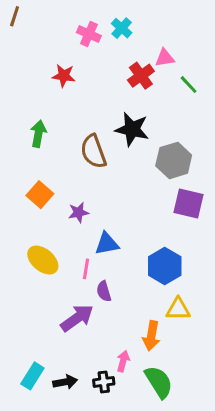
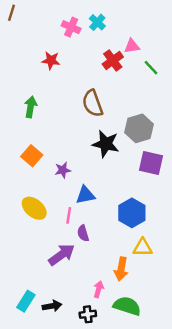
black star: (132, 129) -> (106, 144), moved
brown semicircle: (93, 152) -> (93, 103), moved
black cross: (104, 382) -> (88, 314), moved
green semicircle: (159, 382) -> (127, 306), turned -40

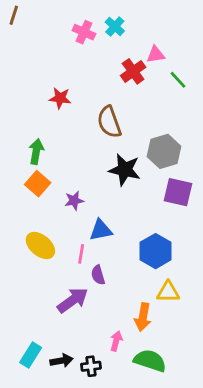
red star: (51, 60) -> (60, 98), moved
green arrow: (31, 107) -> (36, 151), moved
black cross: (88, 314) -> (91, 366), moved

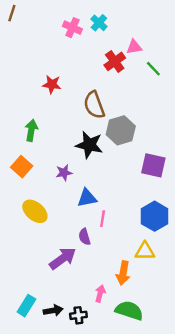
gray hexagon: (164, 151) -> (121, 130), moved
black star: (125, 170) -> (89, 145), moved
orange square: (38, 184) -> (22, 167), moved
blue hexagon: (156, 251) -> (155, 216), moved
pink line: (81, 254) -> (103, 219), moved

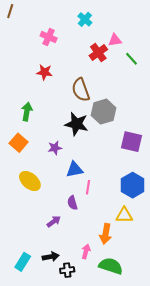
pink cross: (72, 28) -> (49, 37), moved
purple arrow: (63, 258) -> (54, 221), size x0.6
black arrow: (53, 310) -> (51, 257), moved

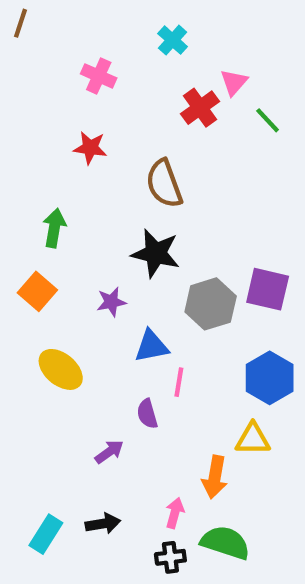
pink triangle: (115, 40) -> (234, 82), turned -40
gray hexagon: (103, 112) -> (211, 304), moved
black cross: (67, 270) -> (170, 557), moved

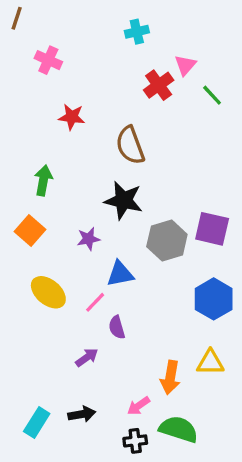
cyan cross: (173, 40) -> (137, 32), turned 35
pink cross: (99, 76) -> (48, 60), moved
pink line: (179, 382) -> (95, 302), moved, turned 35
yellow triangle: (253, 439) -> (210, 362), moved
pink arrow: (175, 513) -> (139, 406), turned -140

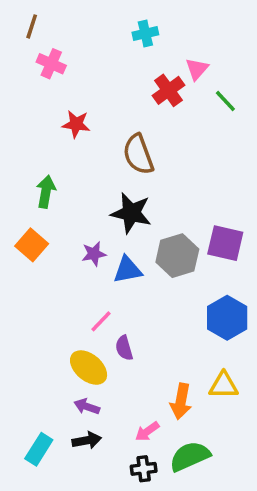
brown line: (17, 18) -> (32, 26), moved
blue triangle: (120, 274) -> (128, 270), moved
yellow ellipse: (48, 292) -> (89, 368), moved
purple arrow: (87, 357) -> (87, 407), moved, turned -125
green semicircle: (179, 429) -> (190, 456), turned -42

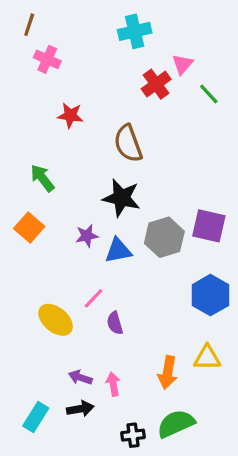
cyan cross: (145, 34) -> (135, 31), size x1.4
green arrow: (46, 192) -> (42, 178), turned -48
yellow ellipse: (89, 368) -> (56, 320), moved
pink arrow: (147, 431) -> (113, 384), moved, turned 115

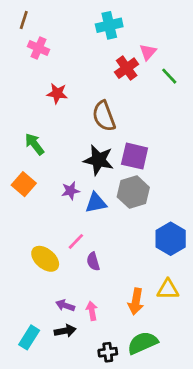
purple square: (209, 226) -> (135, 156), moved

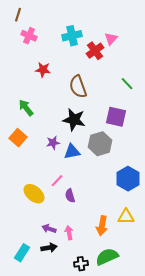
cyan cross: (109, 25) -> (72, 36), moved
green line: (169, 76) -> (127, 84), moved
purple square: (135, 156) -> (116, 117), moved

